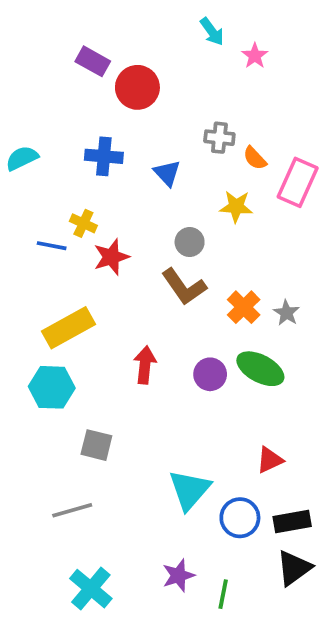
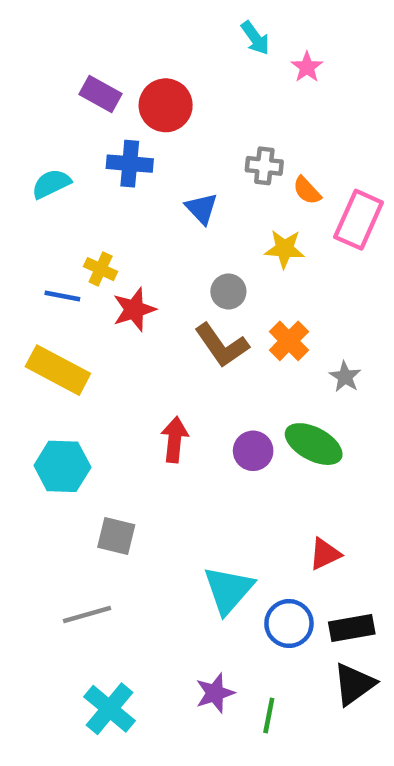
purple rectangle: (93, 61) -> (101, 94), moved
blue cross: (104, 156) -> (130, 164), moved
cyan semicircle: (22, 158) -> (51, 184), moved
orange cross: (244, 307) -> (289, 341), moved
yellow rectangle: (68, 328) -> (58, 370), moved, turned 57

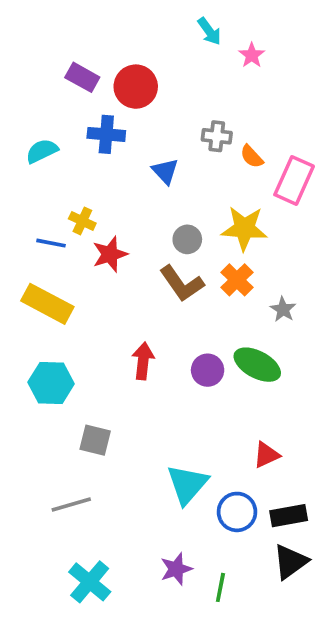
yellow star: (284, 249) -> (244, 228), moved, size x1.4

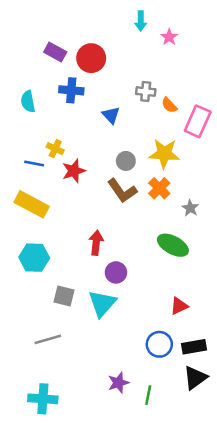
cyan arrow: (209, 31) -> (141, 21), turned 36
cyan semicircle: (42, 151) -> (28, 101), turned -75
purple circle: (208, 370) -> (116, 272), moved
cyan triangle: (187, 484) -> (102, 303), moved
cyan cross: (90, 582) -> (43, 399), moved, turned -36

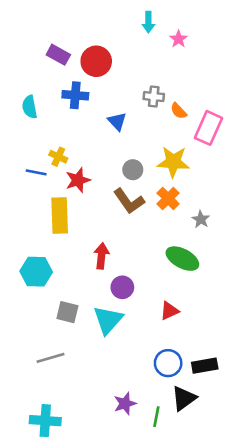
yellow rectangle: (32, 204) -> (60, 215), moved, turned 60
red triangle: (179, 306) -> (169, 311), moved
black triangle: (195, 378) -> (184, 398), moved

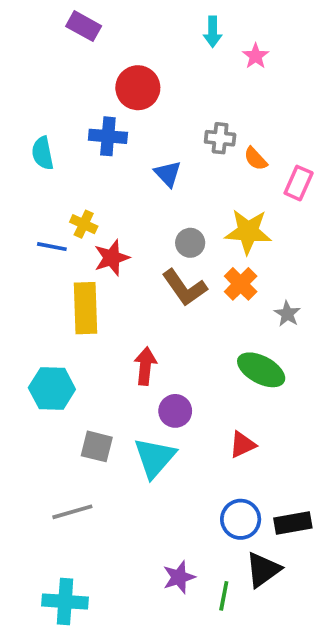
purple rectangle: (58, 55) -> (84, 26), moved
pink rectangle: (209, 128) -> (299, 183), size x0.7

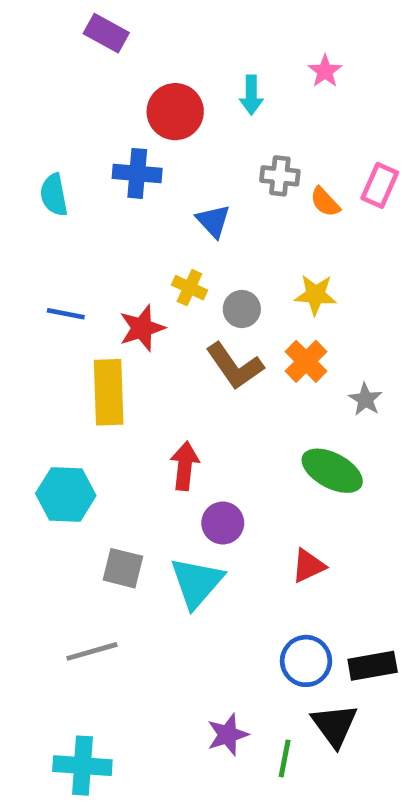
cyan arrow: (213, 32) -> (251, 95), moved
pink rectangle: (299, 183) -> (380, 185), moved
yellow cross: (84, 224) -> (189, 288), moved
yellow star: (248, 232) -> (316, 295), size x0.7
black triangle: (263, 570) -> (335, 725), turned -30

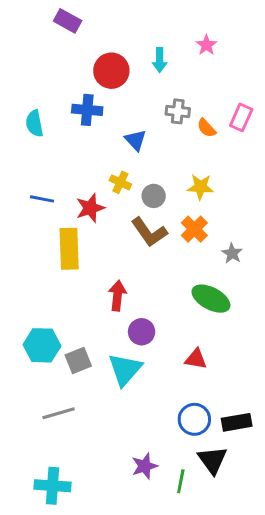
cyan hexagon: (66, 494) -> (42, 345), moved
red triangle: (308, 566) -> (196, 359), turned 35
gray square: (123, 568) -> (78, 360), turned -36

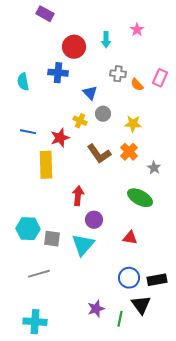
gray circle: (154, 196) -> (103, 114), moved
gray square: (78, 360) -> (52, 239), turned 30

